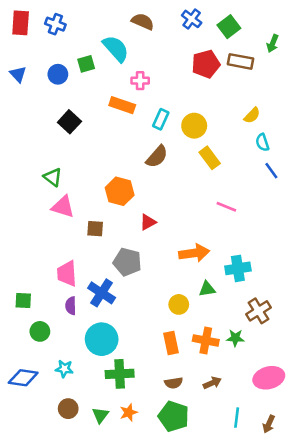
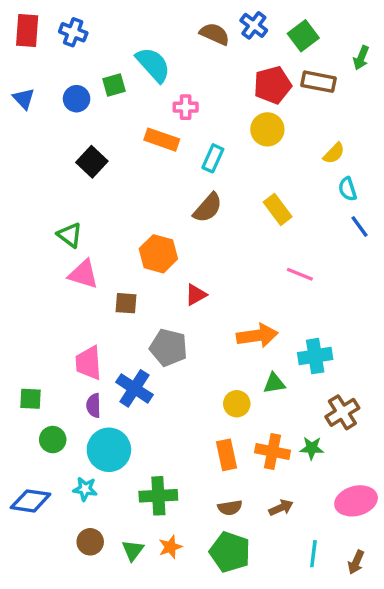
brown semicircle: (143, 22) -> (215, 34), moved
yellow circle: (194, 126) -> (267, 129), moved
cyan circle: (102, 339) -> (109, 450), moved

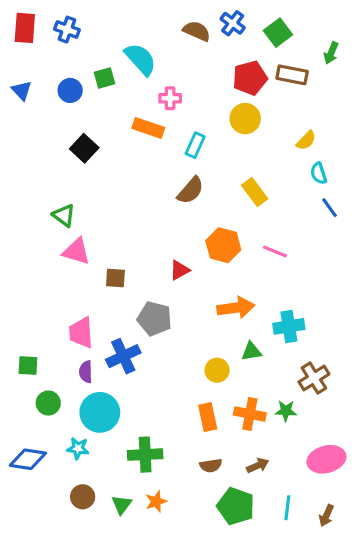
orange hexagon: (158, 254) -> (223, 245), moved
blue cross: (134, 388) -> (123, 356), turned 32
green pentagon: (230, 552) -> (236, 506), moved

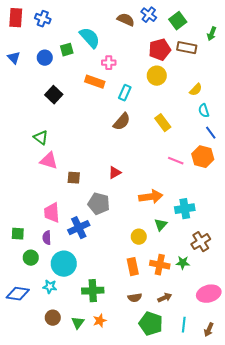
orange hexagon: (223, 245) -> (203, 157), moved
green triangle: (251, 351) -> (161, 225), turned -40
purple semicircle: (86, 372) -> (47, 238), moved

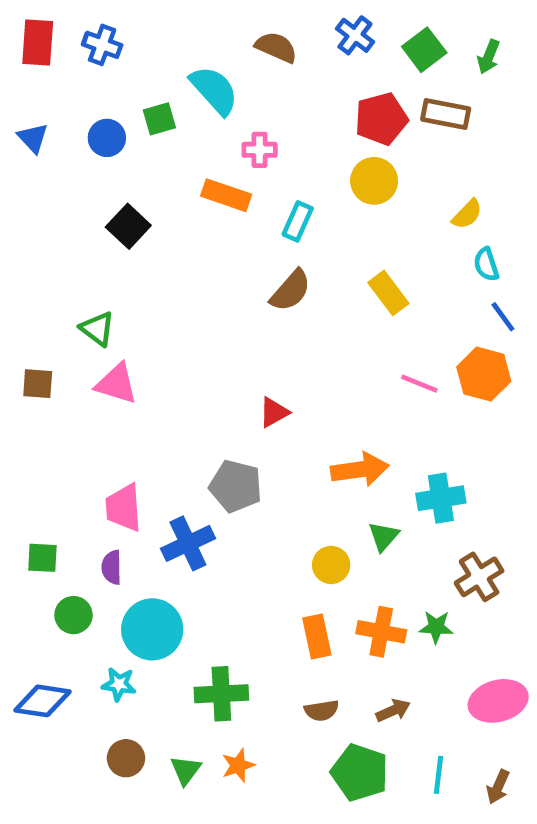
brown semicircle: (126, 20) -> (276, 47), moved
green arrow: (212, 34) -> (489, 57), moved
brown square: (74, 178) -> (38, 384), moved

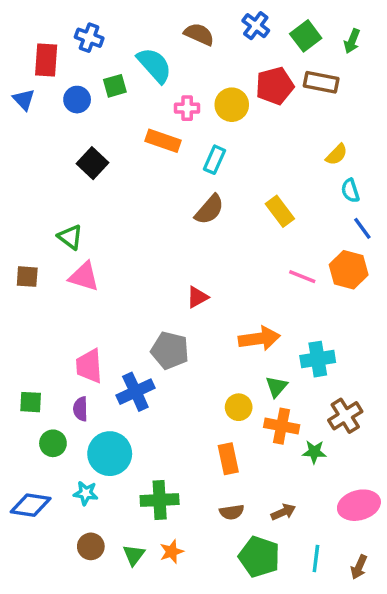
red rectangle: (38, 42) -> (46, 60), moved
blue cross: (102, 45) -> (89, 38), moved
yellow circle: (374, 181) -> (232, 105), moved
orange cross: (381, 632) -> (282, 426), moved

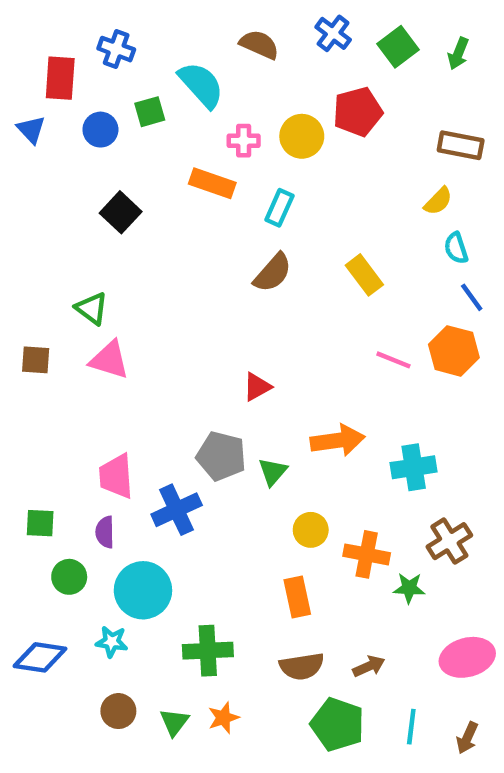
brown rectangle: (321, 82) -> (461, 145), moved
green triangle: (276, 387) -> (273, 472), moved
brown semicircle: (232, 512) -> (302, 666), size x1.4

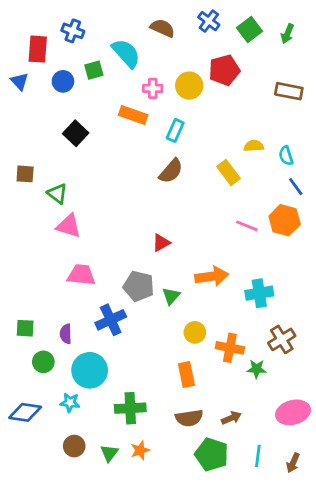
yellow semicircle: (438, 201) -> (254, 146), moved, turned -138
brown square: (36, 360) -> (25, 174), moved
pink trapezoid: (116, 476) -> (81, 275), moved, turned 100

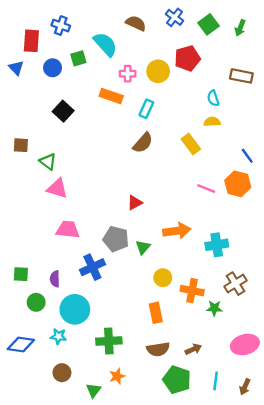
cyan semicircle: (286, 156) -> (213, 98), moved
green triangle: (109, 453) -> (94, 390), moved

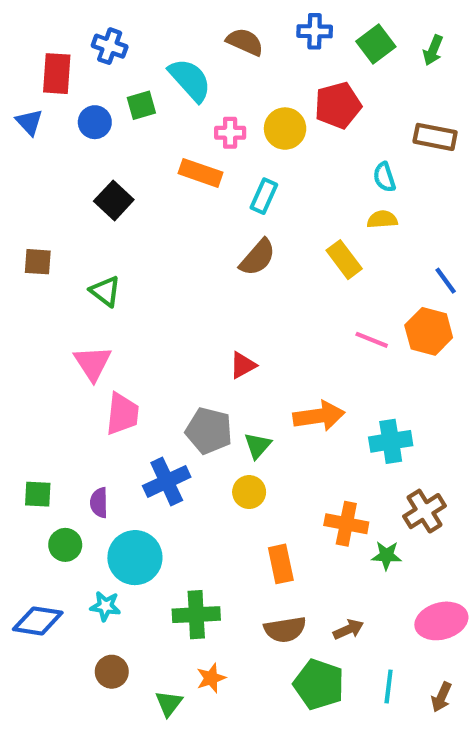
blue cross: (175, 17) -> (315, 31), turned -36
green triangle: (48, 162) -> (105, 291), moved
pink triangle: (57, 189) -> (93, 363), moved, turned 40
pink trapezoid: (68, 230) -> (122, 414), turned 90
yellow circle: (163, 278) -> (249, 492), moved

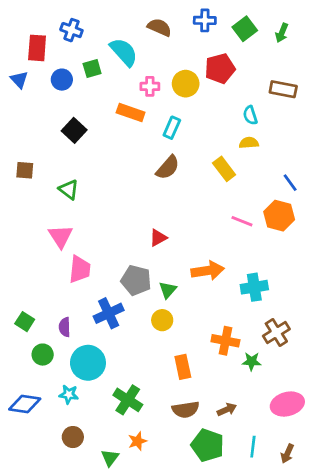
green square: (38, 494) -> (25, 322), turned 30
green cross: (196, 615) -> (128, 400), turned 36

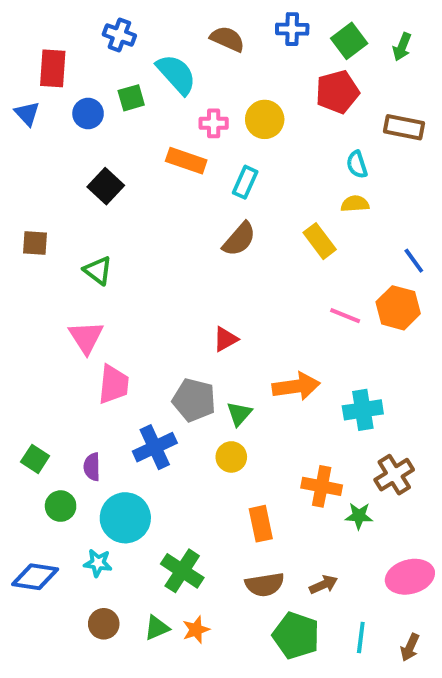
blue cross: (71, 30) -> (119, 35), moved
red pentagon: (220, 69) -> (337, 92), moved
green triangle: (110, 458) -> (157, 628), moved, turned 30

